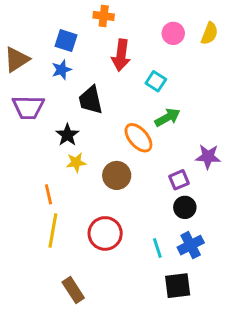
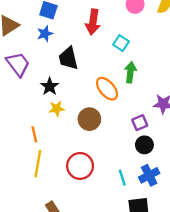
purple trapezoid: (28, 107) -> (18, 64), turned -128
green arrow: (167, 117) -> (130, 72), turned -54

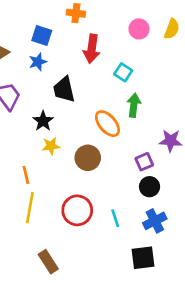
cyan line: (122, 178) -> (115, 218), moved

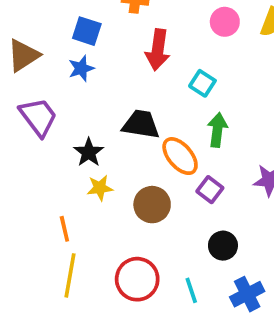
black trapezoid: (64, 89) -> (141, 124), moved, turned 112
purple square: (144, 162) -> (210, 190), moved, turned -30
black circle: (150, 187) -> (223, 246), moved

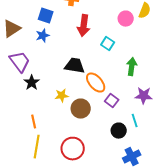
pink circle: (225, 22) -> (126, 19), moved
green arrow: (217, 130) -> (132, 67), moved
black star: (89, 152) -> (32, 83), moved
yellow star: (100, 188) -> (62, 96), moved
cyan line: (191, 290) -> (135, 121), moved

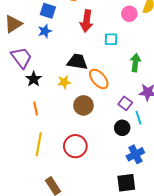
cyan square: (108, 44) -> (111, 39), turned -32
yellow star: (62, 96) -> (64, 82), moved
purple square: (112, 101) -> (125, 103), moved
orange line: (34, 122) -> (36, 108), moved

